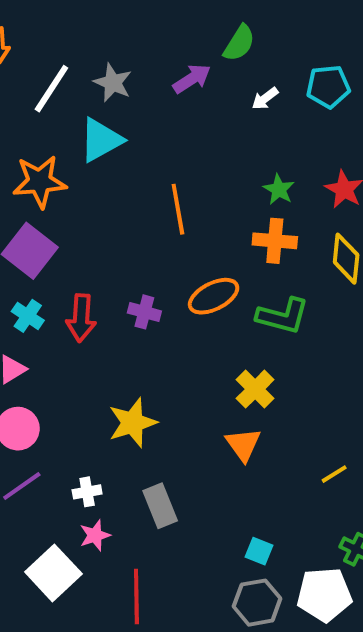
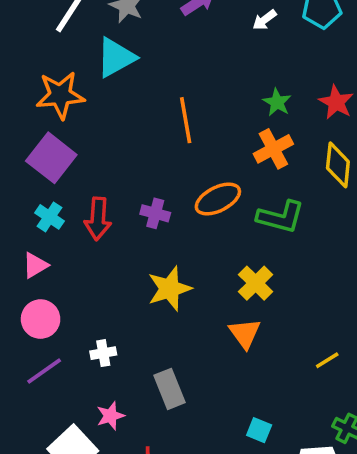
orange cross: (275, 241) -> (273, 149), turned -33
yellow star: (133, 423) -> (170, 289), moved
white cross: (87, 492) -> (103, 353), moved

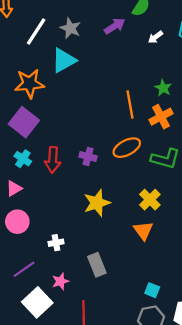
orange line: (186, 120) -> (130, 105), moved
purple line: (44, 371) -> (24, 269), moved

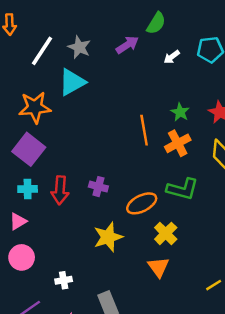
orange ellipse: (127, 148) -> (142, 203), moved
cyan cross: (23, 159) -> (28, 189), turned -35

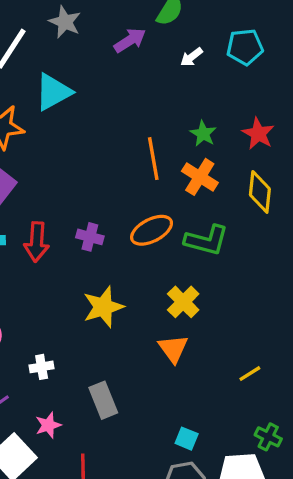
gray star: (79, 47) -> (65, 22), moved
orange cross: (178, 143) -> (200, 177), turned -30
orange ellipse: (142, 203) -> (152, 230), moved

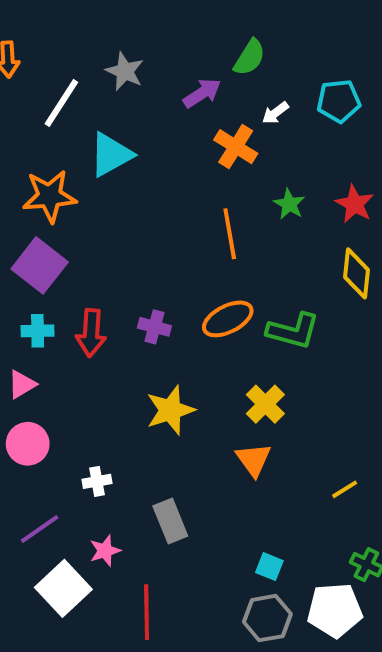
orange cross: (200, 177) -> (236, 147), moved

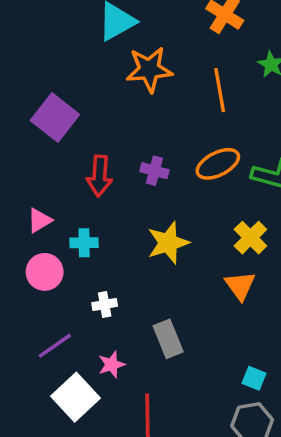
orange star: (49, 196) -> (149, 69), moved
cyan cross: (38, 331) -> (84, 243), moved

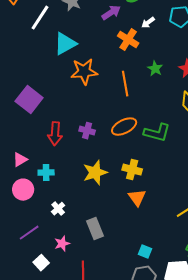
yellow cross: (250, 238) -> (132, 170), moved, turned -30
white cross: (105, 304) -> (58, 209), turned -32
white square: (75, 397) -> (41, 263), size x0.6

